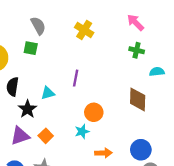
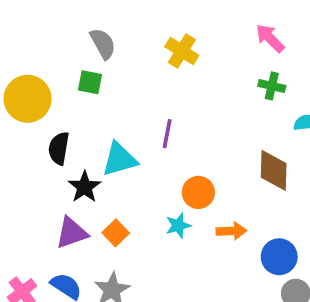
cyan triangle: (48, 93) -> (119, 159), size x1.5
orange arrow: (103, 153) -> (231, 231), moved

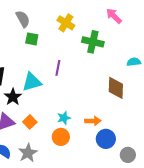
green square: (90, 82) -> (32, 39), moved
green cross: (272, 86) -> (93, 42), moved, size x1.5
orange circle: (198, 192) -> (61, 137), moved
blue circle: (279, 257) -> (106, 139), moved

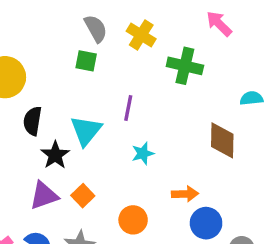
gray semicircle: (23, 19) -> (96, 29), moved
cyan triangle: (32, 82) -> (86, 131), turned -35
cyan star: (64, 118) -> (143, 153), moved

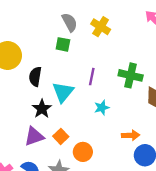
green cross: (185, 66) -> (131, 75), moved
black semicircle: (32, 121) -> (35, 77), moved
orange circle: (133, 220) -> (83, 152), moved

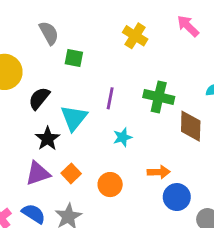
gray semicircle: (70, 22) -> (49, 33), moved
yellow cross: (101, 27) -> (135, 36), moved
black semicircle: (35, 77) -> (39, 98), turned 30
orange circle: (83, 152) -> (110, 185), moved

